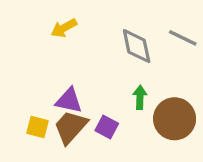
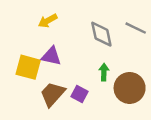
purple triangle: (69, 101) -> (51, 56), moved
yellow square: (37, 127) -> (28, 67), moved, size x1.5

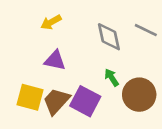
yellow square: (28, 67) -> (30, 97), moved
green arrow: (104, 72) -> (112, 77), turned -35
purple square: (79, 94) -> (85, 101), size x1.6

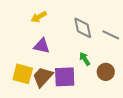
gray line: (146, 30) -> (111, 35), moved
brown circle: (139, 95) -> (106, 72), size x0.7
purple square: (85, 101) -> (65, 77), turned -30

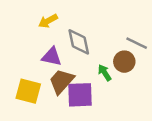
gray diamond: (83, 28) -> (79, 42), moved
brown circle: (106, 72) -> (124, 62), moved
brown trapezoid: (43, 77) -> (62, 81), moved

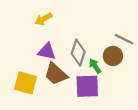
gray diamond: (79, 42) -> (78, 53), moved, turned 30
brown trapezoid: (62, 81) -> (56, 74), turned -90
purple square: (80, 95) -> (87, 86), moved

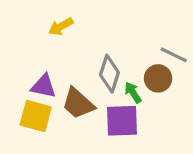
purple triangle: (47, 51) -> (44, 86), moved

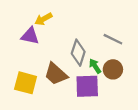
gray line: (174, 55) -> (113, 39), moved
brown circle: (158, 78) -> (113, 69), moved
purple triangle: (44, 86) -> (30, 36), moved

